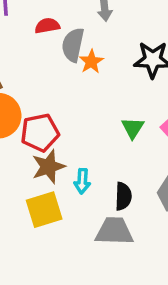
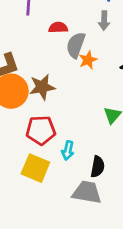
red pentagon: (40, 133) -> (41, 130), moved
brown star: (48, 167) -> (42, 87), moved
yellow square: (44, 210) -> (35, 168), turned 32

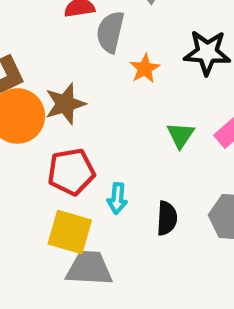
orange star: (88, 60) -> (145, 69), moved
gray trapezoid: (87, 192) -> (89, 268), moved

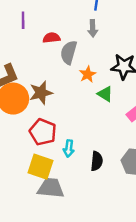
green triangle: (181, 135) -> (105, 94), moved, turned -35
red pentagon: (71, 172) -> (43, 132), turned 30

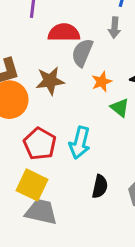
red semicircle: (52, 38) -> (64, 33), size x1.5
brown star: (41, 93) -> (50, 81), moved
cyan arrow: (69, 148) -> (80, 143), moved, size x1.5

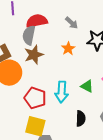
gray arrow: (114, 28) -> (71, 23), moved, turned -40
gray semicircle: (82, 53) -> (29, 35), moved
green triangle: (120, 108) -> (87, 86), moved

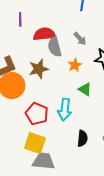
gray semicircle: (29, 35) -> (55, 47), moved, turned -30
green triangle: (87, 86) -> (85, 89), moved

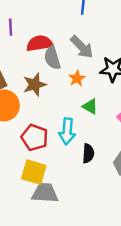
gray arrow: (80, 39) -> (82, 47), size x1.5
black semicircle: (82, 138) -> (88, 153), moved

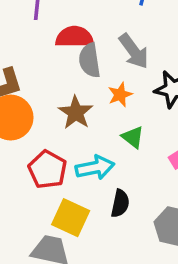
brown star: (35, 85) -> (76, 113), moved, turned -30
cyan arrow: (67, 131) -> (95, 168), turned -115
yellow square: (34, 172) -> (71, 218), moved

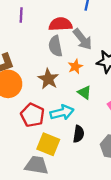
red semicircle: (75, 37) -> (61, 24), moved

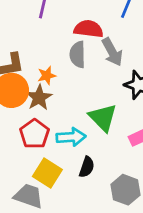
orange star: (75, 66) -> (47, 76), moved
brown star: (48, 79) -> (39, 98), moved
green triangle: (84, 92) -> (103, 118), size x1.6

